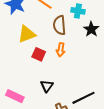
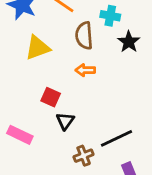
orange arrow: (61, 50) -> (85, 70), turned 80
red square: (39, 54) -> (51, 97), moved

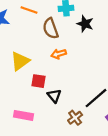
yellow triangle: (38, 48) -> (20, 61), moved

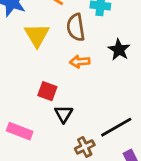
black star: (85, 24) -> (119, 50), moved
yellow triangle: (20, 61) -> (37, 35), moved, turned -36

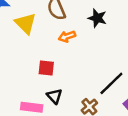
black triangle: (64, 114) -> (54, 96), moved

